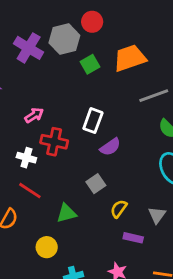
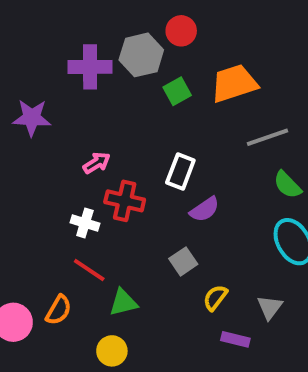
purple cross: (29, 48) -> (90, 67), turned -32
green triangle: (66, 213) -> (123, 302), moved

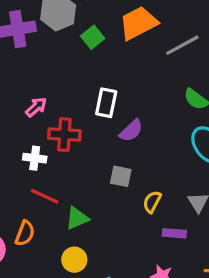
gray line: (267, 137) -> (182, 45), moved
gray square: (183, 261) -> (121, 176), turned -35

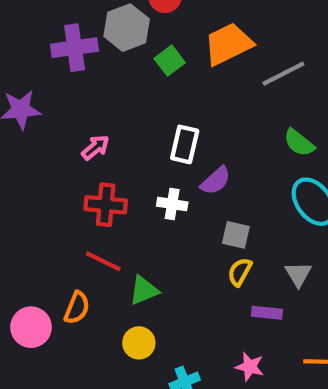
red cross: (64, 135) -> (106, 205), moved
white cross: (35, 158) -> (172, 204), moved
gray square: (121, 176) -> (236, 235), moved

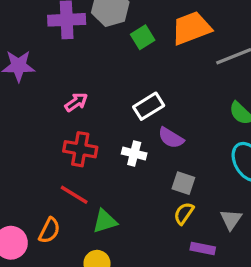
white rectangle: (185, 144) -> (149, 106), turned 40
purple semicircle: (216, 181) -> (171, 138), turned 68

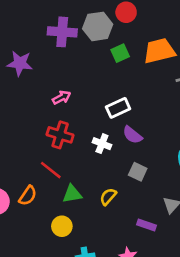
yellow semicircle: (184, 213) -> (108, 197), moved

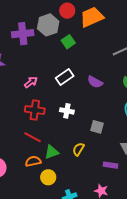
orange trapezoid: (159, 51) -> (92, 17), moved
white rectangle: (118, 108) -> (65, 77), moved
purple semicircle: (132, 135) -> (95, 82), moved
orange semicircle: (28, 196) -> (33, 161), moved, turned -126

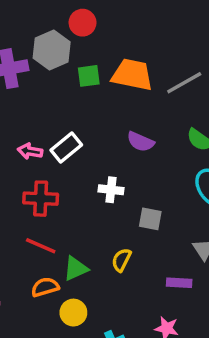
orange trapezoid: (92, 17) -> (132, 75), moved, turned 40
green square: (68, 42) -> (89, 76), turned 32
white rectangle: (65, 77) -> (66, 147), moved
pink arrow: (31, 82) -> (30, 151), turned -128
white cross: (67, 111) -> (111, 190), moved

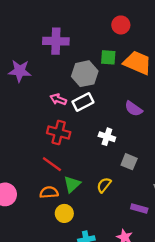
red circle: (83, 23) -> (121, 25), moved
gray hexagon: (52, 50) -> (85, 74), moved
green triangle: (76, 269) -> (72, 184), turned -30

